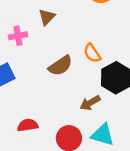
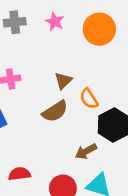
brown triangle: (47, 17) -> (63, 81), moved

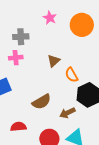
gray cross: (15, 22) -> (21, 37), moved
brown semicircle: (55, 111) -> (42, 102), moved

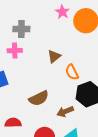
pink star: (50, 18) -> (62, 12), moved

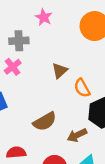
pink star: (62, 12) -> (44, 17), moved
pink cross: (15, 51) -> (13, 67), turned -32

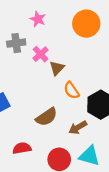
pink cross: (13, 67) -> (41, 54), moved
orange semicircle: (82, 88) -> (71, 90), moved

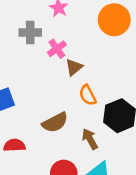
brown arrow: (78, 127) -> (90, 139), turned 84
red semicircle: (22, 148) -> (14, 145), moved

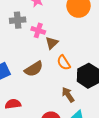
pink cross: (57, 49) -> (38, 30), turned -32
brown semicircle: (55, 122) -> (34, 69), moved

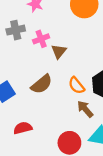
pink cross: (38, 30) -> (41, 39), turned -32
orange semicircle: (64, 63) -> (76, 85), moved

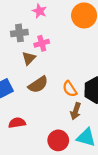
brown triangle: (59, 51) -> (29, 58), moved
brown arrow: (85, 109) -> (76, 111), turned -126

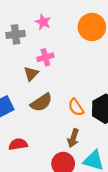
gray cross: (19, 33) -> (16, 34), moved
brown arrow: (76, 111) -> (73, 138), moved

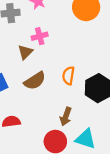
orange semicircle: (76, 107) -> (68, 76), moved, turned 42

